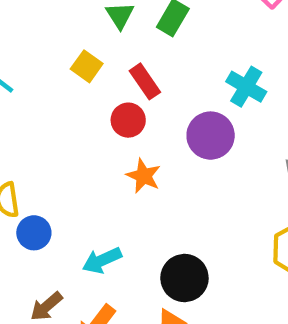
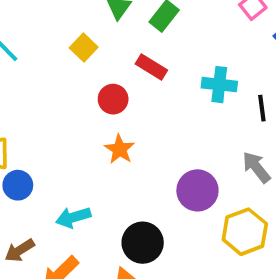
red rectangle: (145, 81) -> (151, 67), moved, turned -32
cyan cross: (246, 87) -> (219, 85), turned -32
purple circle: (211, 136) -> (197, 190), moved

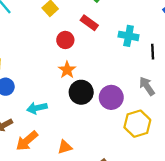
black circle: (143, 243) -> (81, 92), moved

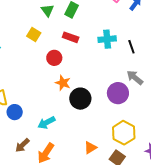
purple circle: (111, 97) -> (118, 93), moved
yellow hexagon: (137, 124) -> (124, 133), moved
orange triangle: (65, 147) -> (90, 148), moved

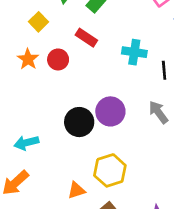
orange star: (63, 83) -> (28, 59), moved
purple circle: (118, 93) -> (110, 111), moved
yellow hexagon: (124, 133) -> (110, 170), moved

